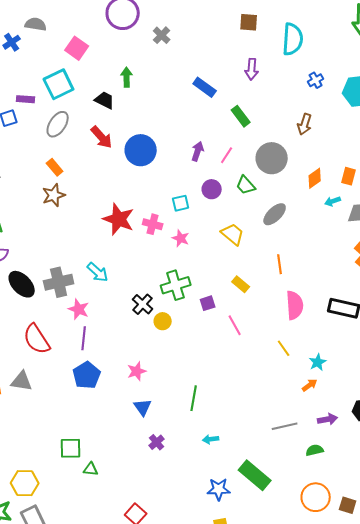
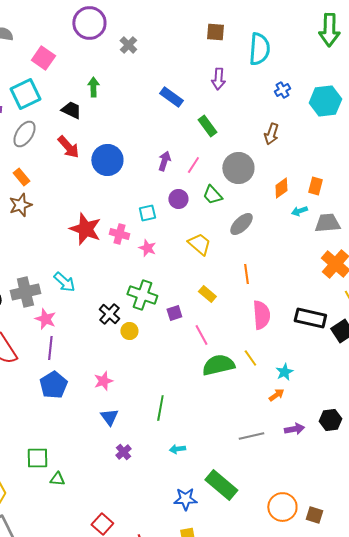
green cross: (176, 285) -> (142, 295), turned 36
green semicircle: (315, 450) -> (218, 365), moved, size x1.8

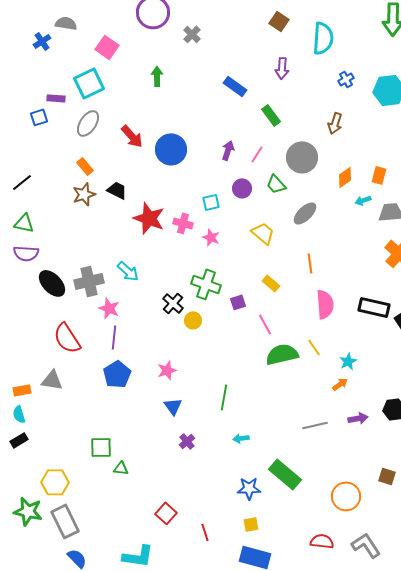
brown square: (215, 32) -> (279, 21), turned 30
black trapezoid: (71, 110) -> (117, 190), moved
brown square: (314, 515) -> (387, 476), moved

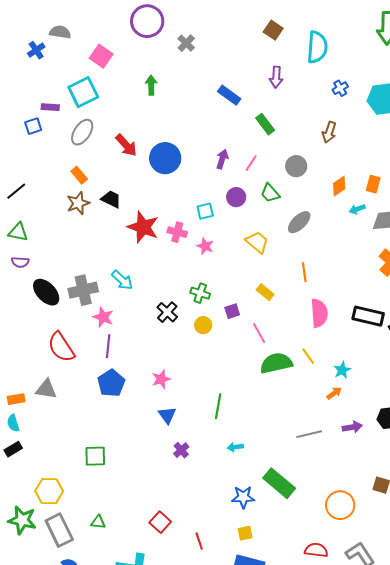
gray circle: (302, 157) -> (296, 166), size x0.7
purple semicircle: (26, 253) -> (20, 262), size x0.7
green cross: (206, 284) -> (200, 293), size x0.7
yellow circle: (193, 320) -> (203, 325), moved
green triangle: (121, 468) -> (98, 522), moved

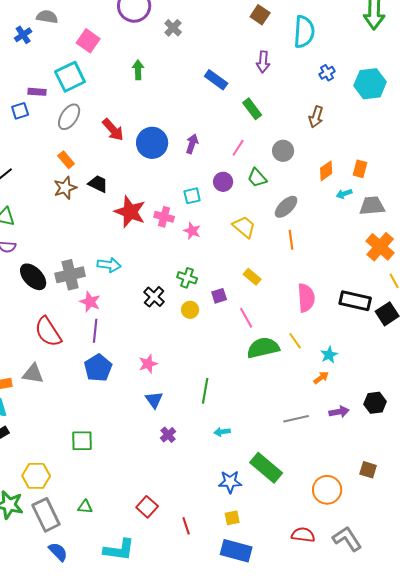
purple arrow: (222, 159) -> (192, 144), moved
orange line: (304, 272) -> (291, 240), moved
cyan arrow: (122, 280) -> (109, 265), turned -35

